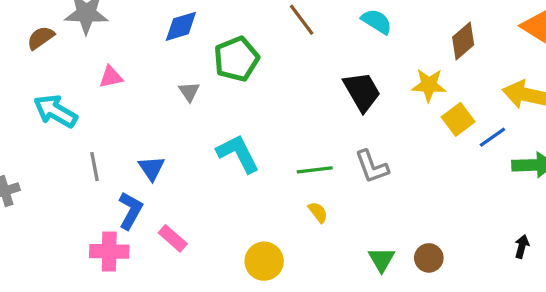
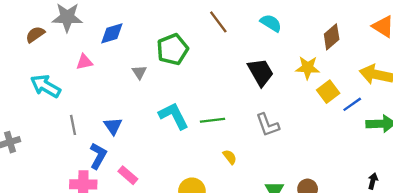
blue diamond: (181, 26) -> (112, 33), moved
green line: (315, 170) -> (213, 120), moved

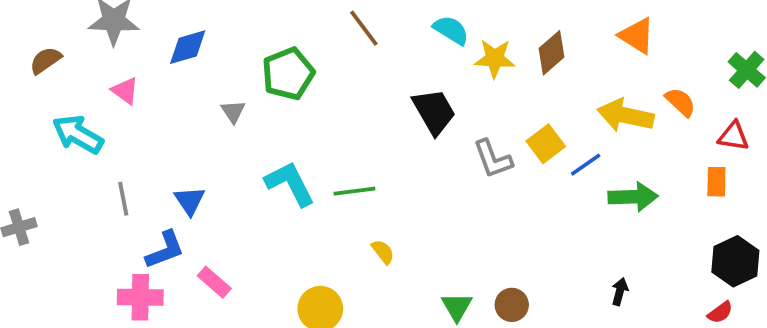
brown semicircle: (35, 34) -> (46, 60), moved
pink triangle: (84, 62) -> (125, 91), moved, turned 48
yellow star: (308, 68) -> (495, 58), moved
gray L-shape: (267, 125) -> (493, 159), moved
blue L-shape: (98, 156) -> (165, 250), turned 40

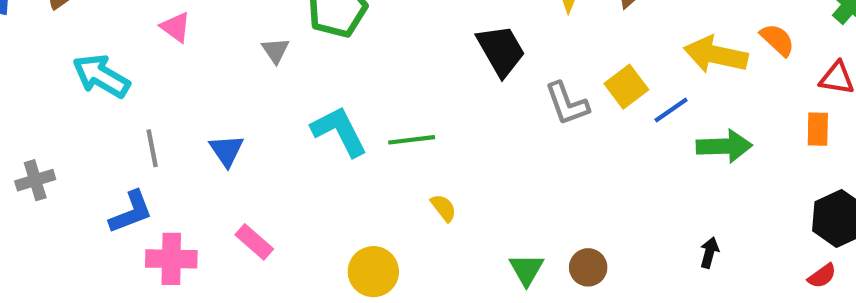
pink triangle: (125, 91) -> (176, 27), moved
blue L-shape: (165, 250) -> (131, 212), moved

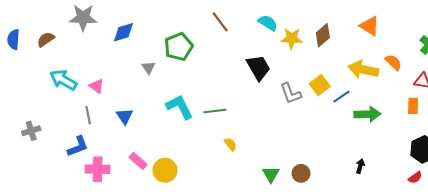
pink triangle: (176, 27) -> (97, 86), moved
yellow circle: (373, 272) -> (165, 170), moved

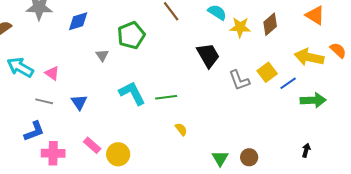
gray line: (88, 115) -> (44, 101), turned -66

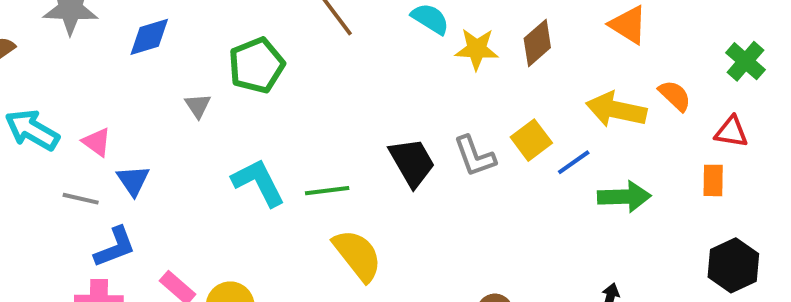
black trapezoid: (208, 55) -> (412, 162), moved
blue triangle: (79, 102) -> (133, 180), moved
yellow semicircle: (181, 129) -> (357, 255), size x2.0
blue L-shape: (34, 131) -> (115, 247), moved

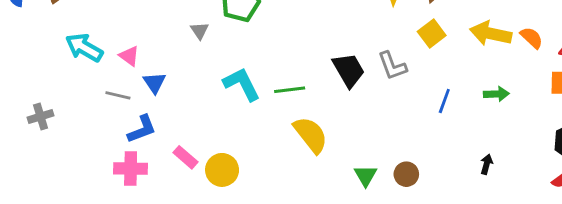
orange semicircle: (675, 96) -> (532, 38), moved
yellow square: (531, 140) -> (432, 33), moved
blue line: (574, 162) -> (444, 101), moved, turned -35
green arrow: (624, 197) -> (496, 94), size x0.7

